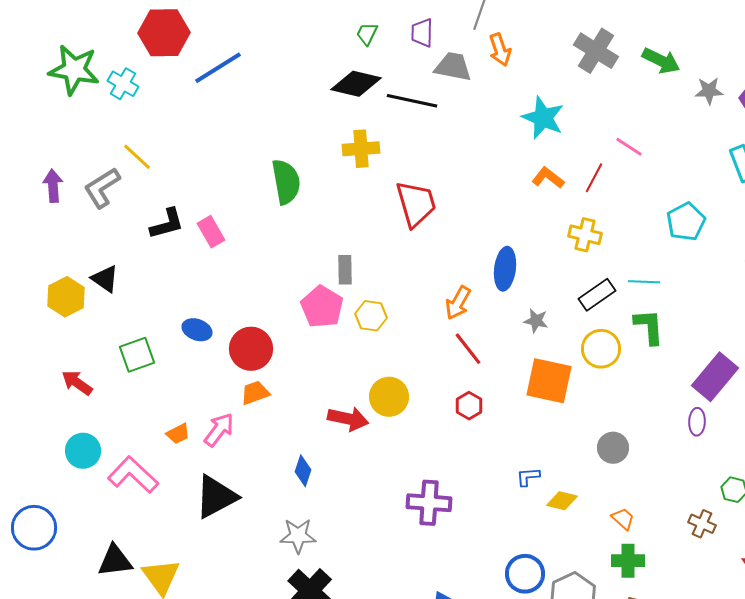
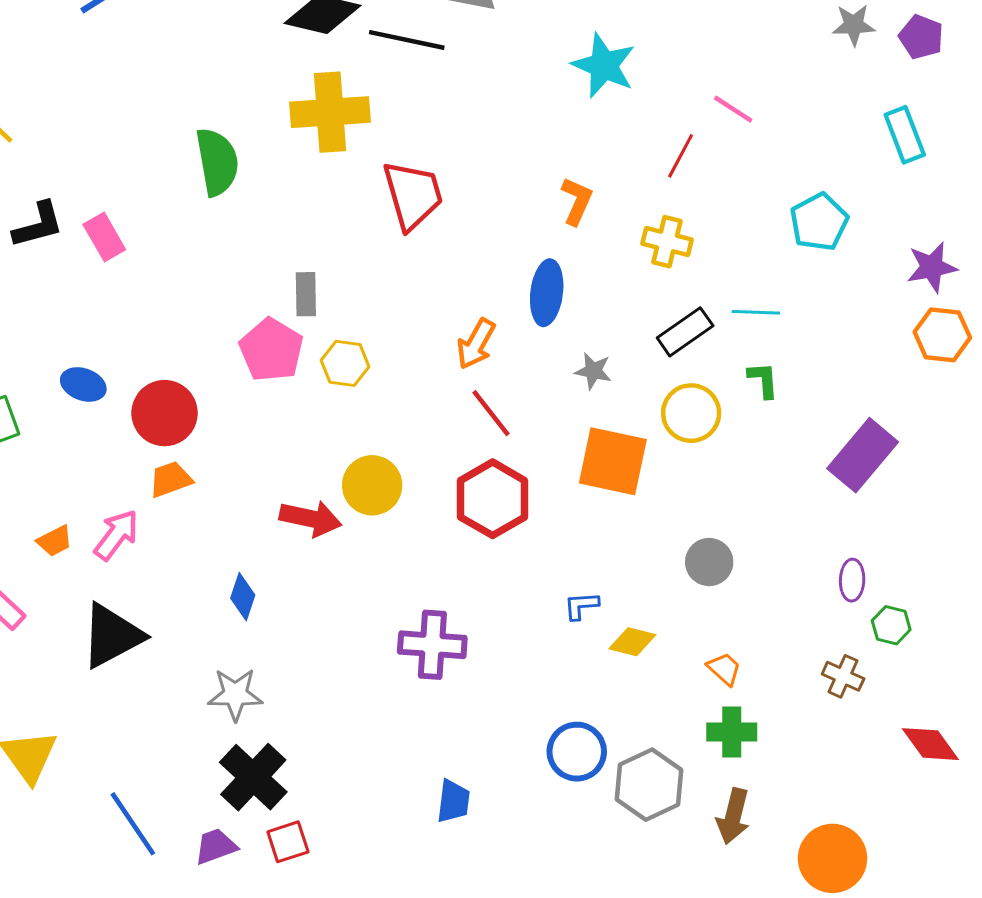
yellow cross: (361, 149) -> (330, 112), size x1.4
orange L-shape: (548, 178) -> (577, 201), moved, turned 76
green L-shape: (649, 327) -> (763, 380), size x0.7
red hexagon: (469, 406) -> (493, 499), size x1.8
purple ellipse: (697, 422) -> (852, 580), moved

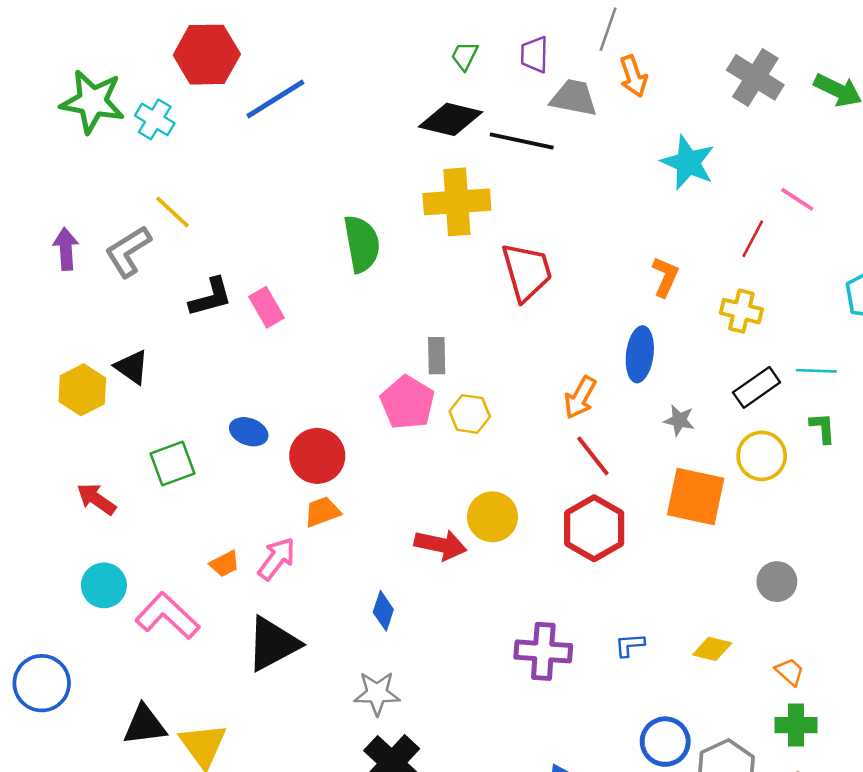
blue L-shape: (581, 606) -> (630, 645), moved

